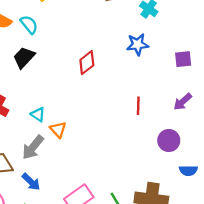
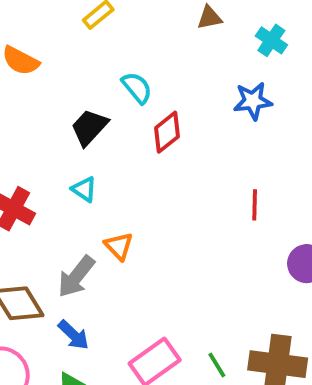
cyan semicircle: (29, 25) -> (137, 88), moved
black trapezoid: (24, 57) -> (89, 127), moved
cyan triangle: (38, 115) -> (84, 189), moved

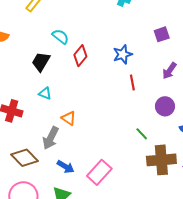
blue star: (253, 101) -> (123, 54), moved
blue arrow: (73, 335) -> (66, 167), moved
green line: (217, 365) -> (142, 134), moved

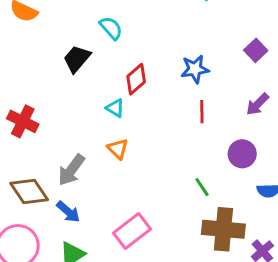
purple square: (162, 34) -> (256, 50), turned -35
red diamond: (80, 56) -> (136, 79), moved
cyan triangle: (45, 93) -> (115, 108), moved
orange triangle: (69, 118) -> (118, 149), moved
blue arrow: (66, 167) -> (68, 212), moved

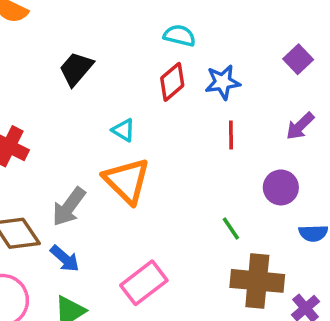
cyan semicircle: (111, 28) -> (179, 36), moved, turned -35
red diamond: (136, 79) -> (172, 82), moved
orange triangle: (118, 149) -> (127, 181), size x1.8

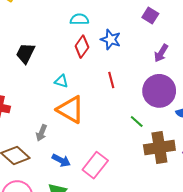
blue star: (223, 82) -> (111, 40), turned -30
red line: (231, 135) -> (111, 80), moved
purple circle: (281, 187) -> (159, 91), size x1.6
gray arrow: (69, 207) -> (41, 133), size x0.7
blue arrow: (65, 259) -> (61, 160), moved

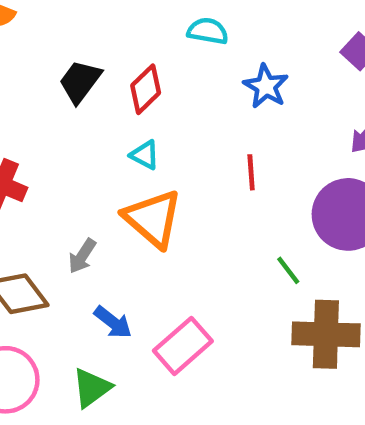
red diamond: (82, 47) -> (146, 89), moved

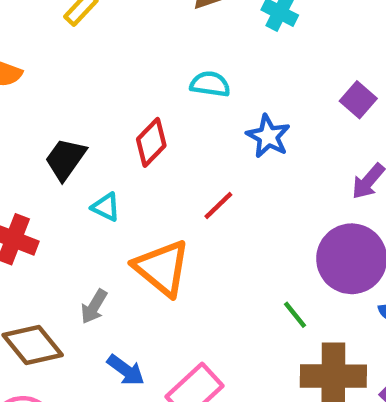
black trapezoid: (80, 81) -> (65, 159), moved
cyan triangle: (145, 155) -> (106, 207), moved
red line: (251, 172) -> (218, 205), moved, turned 52

